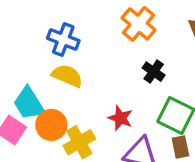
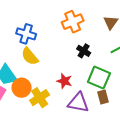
orange cross: (139, 24) -> (73, 22), turned 30
yellow semicircle: (67, 76) -> (30, 56), turned -150

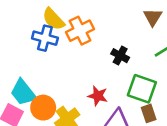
orange cross: (73, 22) -> (80, 31), moved
yellow semicircle: (30, 56) -> (53, 19), moved

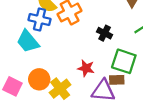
cyan trapezoid: (23, 93) -> (28, 41), moved
brown rectangle: (149, 113) -> (117, 80), moved, turned -72

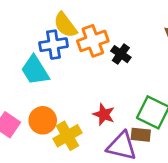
blue cross: (39, 20) -> (54, 45), turned -30
black cross: (105, 33) -> (121, 54), moved

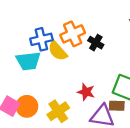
yellow semicircle: (65, 25) -> (58, 51), moved
cyan trapezoid: (35, 70) -> (28, 61), turned -60
orange circle: (43, 120) -> (27, 106), moved

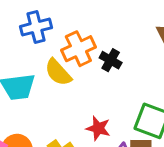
blue cross: (41, 39) -> (36, 27), moved

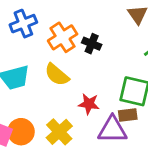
yellow semicircle: (58, 72) -> (57, 75), moved

